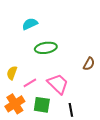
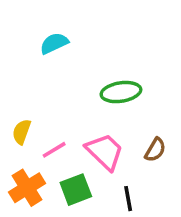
green ellipse: (46, 48) -> (121, 92), moved
brown semicircle: (89, 64) -> (155, 150), moved
green square: (42, 105) -> (76, 190), turned -30

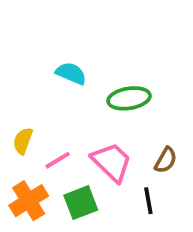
cyan semicircle: (54, 43) -> (71, 73), moved, turned 48
black line: (128, 199) -> (148, 201), moved

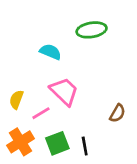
green ellipse: (129, 98) -> (92, 30), moved
pink trapezoid: (112, 162) -> (64, 91), moved
black line: (148, 201) -> (85, 146), moved

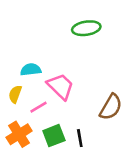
cyan semicircle: (51, 52) -> (31, 70), moved, turned -30
brown semicircle: (117, 113) -> (111, 107), size x1.5

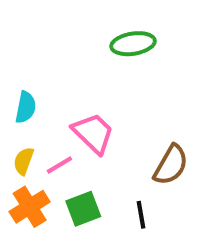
cyan semicircle: (31, 70) -> (26, 107), moved, turned 108
yellow semicircle: (15, 94) -> (24, 161), moved
black line: (80, 138) -> (141, 215), moved

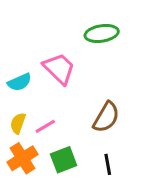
cyan semicircle: (26, 107) -> (19, 82), turned 55
pink trapezoid: (93, 133) -> (59, 68), moved
brown semicircle: (171, 165) -> (106, 117), moved

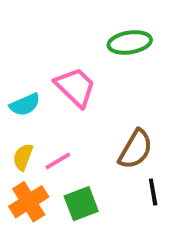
black line: (108, 164) -> (153, 192), moved

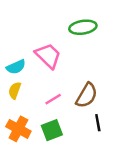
yellow semicircle: (23, 157) -> (15, 90), moved
pink line: (58, 161) -> (53, 99), moved
orange cross: (29, 202) -> (18, 129), turned -30

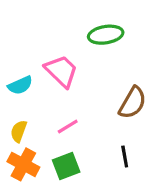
yellow semicircle: (15, 90) -> (19, 131), moved
brown semicircle: (87, 95) -> (133, 103), moved

